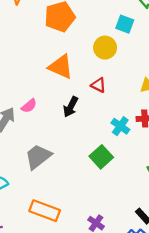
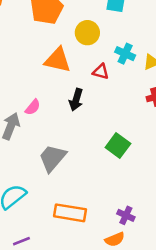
yellow circle: (105, 48) -> (87, 33), moved
cyan cross: (120, 126) -> (125, 54), moved

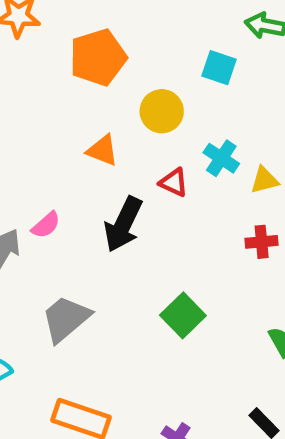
orange triangle: (58, 60) -> (102, 150), size x0.7
black arrow: (76, 100) -> (123, 224), size x1.4

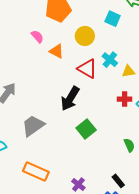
red triangle: (174, 182) -> (87, 69), size x1.5
black arrow: (123, 224) -> (70, 99), moved
pink semicircle: (46, 225) -> (37, 36), moved, turned -96

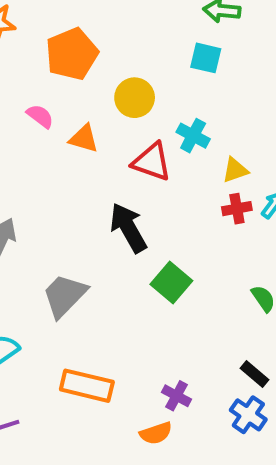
cyan square: (113, 19) -> (206, 58), moved
yellow triangle: (128, 71) -> (235, 170), moved
black arrow: (70, 99) -> (128, 228), turned 130

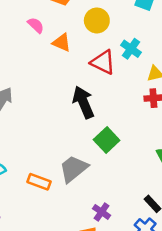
gray trapezoid: (64, 295) -> (74, 169), moved
orange rectangle: (87, 386) -> (39, 182), moved, size x0.7

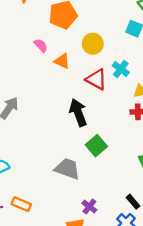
gray trapezoid: (74, 169) -> (67, 169), turned 56
orange rectangle: (39, 182) -> (21, 204), moved

